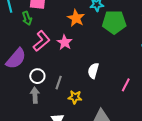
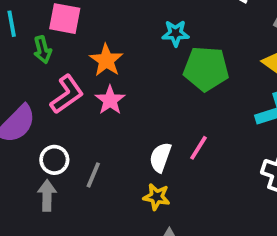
orange star: (76, 18) -> (106, 60), moved
pink line: (126, 85) -> (199, 148), moved
yellow star: (75, 97) -> (157, 197), moved

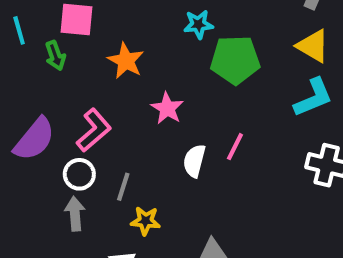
pink L-shape: (67, 94) -> (94, 130), moved
pink star: (110, 100) -> (167, 108), moved
yellow star: (157, 197) -> (145, 221), moved

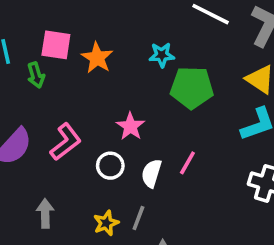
orange star: (126, 61) -> (97, 58), moved
white circle: (79, 174) -> (110, 166), moved
gray line: (123, 187) -> (138, 218), moved
yellow star: (145, 221) -> (106, 223), turned -30

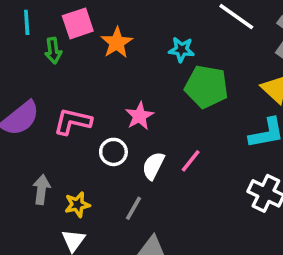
pink square: (56, 45) -> (78, 23), turned -36
pink L-shape: (66, 142) -> (73, 121), turned -138
yellow star: (106, 223) -> (77, 205), moved

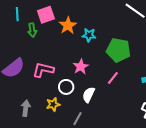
cyan star: (181, 50) -> (89, 35), moved
pink line: (191, 161) -> (113, 78), moved
yellow star: (77, 205) -> (53, 104), moved

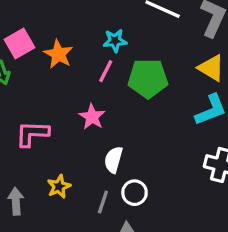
cyan star: (89, 35) -> (115, 41), moved
pink line: (113, 78) -> (106, 71), moved
white circle: (66, 87) -> (135, 193), moved

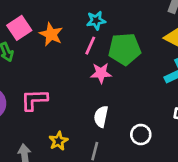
pink star: (92, 117) -> (101, 73), moved, turned -30
white circle: (135, 193) -> (141, 135), moved

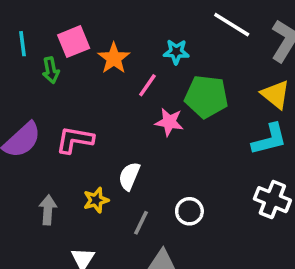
pink line: (90, 46) -> (147, 85), moved
white semicircle: (101, 117) -> (129, 176), moved
white circle: (141, 135) -> (189, 211), moved

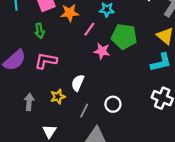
orange star: (114, 58) -> (70, 13), turned 30
green arrow: (51, 70) -> (40, 31), moved

